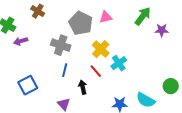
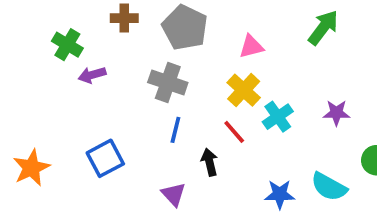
brown cross: (38, 11) -> (124, 18), turned -32
pink triangle: (106, 17) -> (251, 46), moved
gray pentagon: (81, 23) -> (185, 28), moved
purple star: (162, 30) -> (336, 113), moved

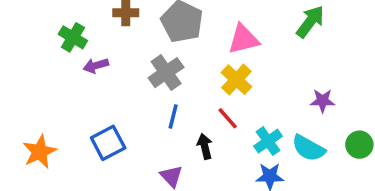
pink triangle: (251, 46) -> (243, 39), size x1.4
gray cross: (168, 82) -> (166, 73), turned 36
cyan cross: (278, 117) -> (268, 141), moved
cyan semicircle: (329, 187) -> (308, 148), moved

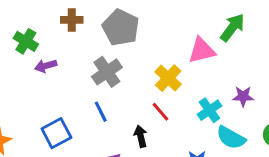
pink triangle: (243, 39) -> (202, 50), moved
blue line: (173, 117) -> (101, 112), moved, turned -40
cyan cross: (268, 141) -> (209, 110), moved

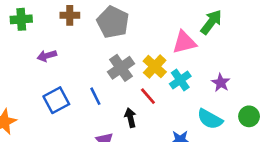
green cross: (26, 41) -> (21, 19), moved, turned -35
gray cross: (107, 72) -> (121, 68), moved
purple star: (243, 96) -> (221, 83), turned 30
cyan cross: (209, 110) -> (180, 80), moved
blue square: (56, 133) -> (56, 100), moved

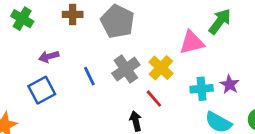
green cross: (21, 19) -> (22, 19), turned 35
cyan cross: (180, 80) -> (202, 89), moved, turned 30
blue line: (95, 96) -> (89, 76), moved
blue square: (56, 100) -> (42, 90), moved

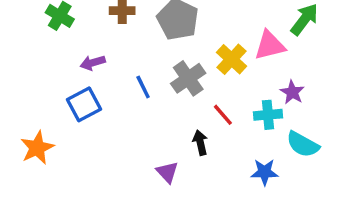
yellow cross: (161, 68) -> (232, 59), moved
purple star: (230, 85) -> (292, 92), moved
cyan cross: (202, 89) -> (268, 115), moved

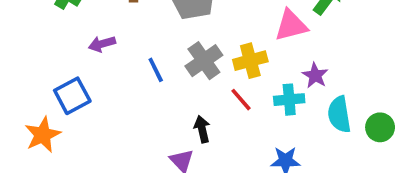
yellow cross: (232, 59) -> (250, 61), moved, turned 32
blue square: (84, 104) -> (72, 96), moved
black arrow: (200, 143) -> (202, 129), moved
cyan semicircle: (303, 144) -> (339, 114), moved, turned 52

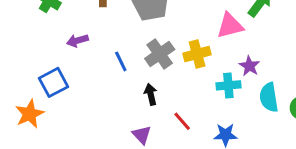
red line: (241, 100) -> (182, 121), moved
black arrow: (202, 129) -> (151, 94), moved

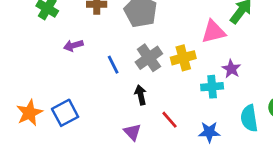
blue square: (54, 82) -> (65, 113), moved
cyan semicircle: (269, 97) -> (249, 118), moved

